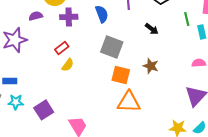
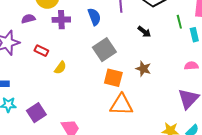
gray square: (112, 47) -> (104, 50), turned 35
red rectangle: (62, 48) -> (41, 51), moved, turned 64

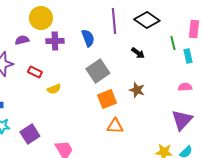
yellow semicircle: (60, 68) -> (54, 89), turned 32
orange square: (113, 78) -> (107, 99), turned -36
orange triangle: (121, 105) -> (115, 126), size x0.7

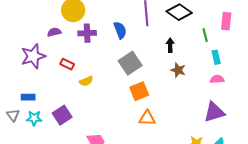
black arrow: (138, 53) -> (170, 45), turned -128
cyan rectangle: (188, 56) -> (216, 57), moved
brown star: (137, 90) -> (178, 70), moved
purple triangle: (182, 120) -> (214, 112), turned 30
purple square: (30, 134) -> (62, 115), moved

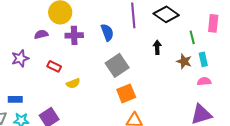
purple star: (33, 56) -> (20, 58), size x0.7
brown star: (178, 70) -> (184, 61), moved

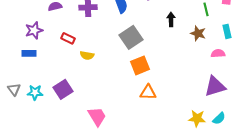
cyan rectangle: (203, 59) -> (227, 31), moved
yellow semicircle: (73, 83) -> (87, 55), turned 32
blue rectangle: (15, 99) -> (29, 53), moved

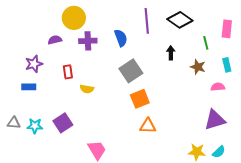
red rectangle: (68, 38) -> (68, 72), turned 56
gray triangle: (14, 89) -> (14, 123), turned -48

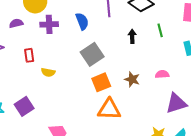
green line: (206, 43) -> (160, 30), moved
brown star: (198, 67) -> (132, 79), moved
pink semicircle: (218, 87) -> (162, 74), moved
orange triangle: (148, 126) -> (109, 109), size x1.4

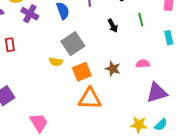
purple cross: (49, 24) -> (30, 14), turned 30
black arrow: (132, 36) -> (113, 26), turned 152
yellow semicircle: (48, 72) -> (56, 62), moved

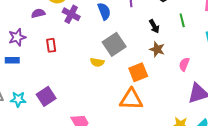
pink semicircle: (143, 64) -> (184, 64), turned -64
brown star: (113, 69) -> (157, 49), moved
orange square: (82, 72) -> (138, 72), moved

